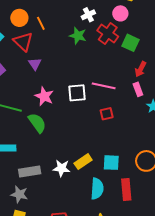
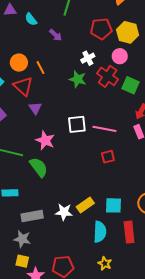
white square: (77, 93) -> (77, 124), moved

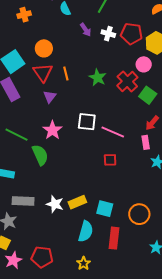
white cross: (88, 58) -> (108, 34), moved, turned 32
orange line: (40, 68) -> (66, 73), moved

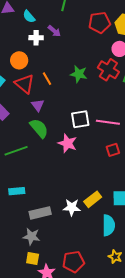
white cross: (108, 34) -> (36, 38), moved
pink star: (52, 130) -> (67, 143), moved
green line: (17, 135) -> (16, 151), turned -30
green semicircle: (40, 155) -> (39, 128), moved

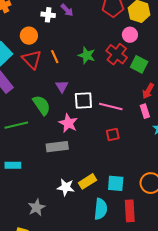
purple triangle: (38, 105) -> (62, 86), moved
gray rectangle: (40, 213) -> (57, 147), moved
gray star: (31, 236) -> (37, 207), moved, turned 30

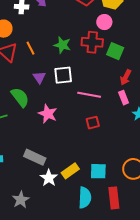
red cross: (117, 54) -> (92, 42), turned -30
white square: (83, 101) -> (63, 75), moved
gray rectangle: (57, 147) -> (35, 157), moved, turned 35
white star: (66, 187) -> (49, 178), turned 30

